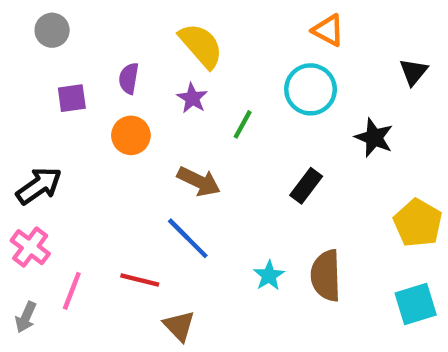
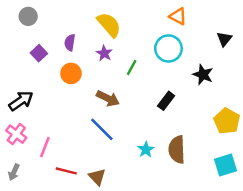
purple square: (72, 98) -> (39, 53), turned -35
red line: (140, 280) -> (66, 171), moved
pink line: (72, 291) -> (45, 147), moved

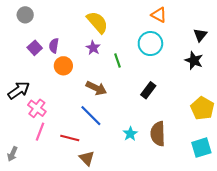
purple semicircle: (70, 43) -> (54, 46), moved
green line: (132, 67) -> (118, 61), turned -48
black star: (203, 75) -> (194, 61), moved
pink cross: (16, 134) -> (37, 108), moved
red line: (66, 171) -> (70, 138), moved

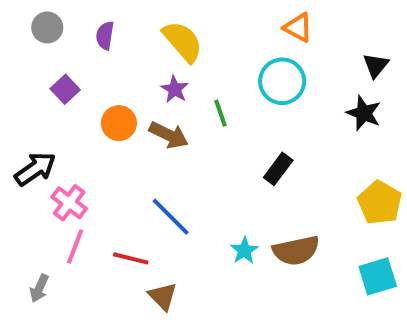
purple semicircle: (54, 46) -> (105, 35), moved
brown arrow: (96, 88) -> (169, 135), moved
brown semicircle: (158, 134) -> (296, 250), turned -100
gray arrow: (12, 154) -> (39, 288), moved

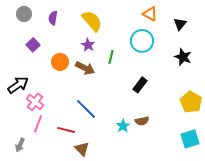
black triangle: (376, 65) -> (180, 24), moved
green line: (220, 113) -> (111, 57), turned 32
brown semicircle: (296, 250) -> (142, 121), moved, size x0.6

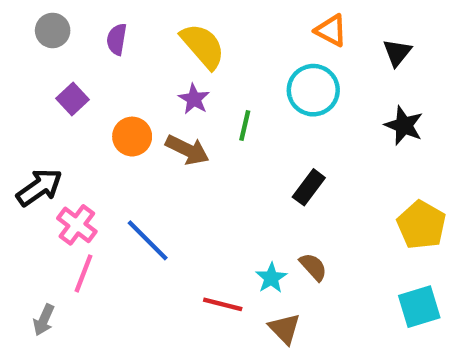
blue line: (86, 109) -> (148, 240), moved
brown semicircle: (142, 121) -> (313, 267), turned -120
red line: (66, 130) -> (223, 304), moved
brown triangle: (82, 149) -> (285, 329), moved

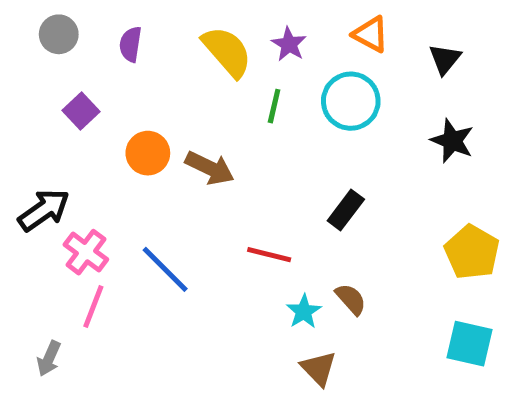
purple star: (194, 99) -> (289, 44), moved
green line: (245, 125) -> (274, 106), moved
red line: (223, 304) -> (269, 255), moved
cyan square: (419, 307) -> (470, 344), turned 30

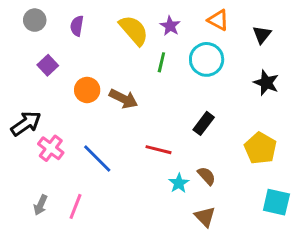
yellow pentagon: (472, 252) -> (260, 148), moved
pink line: (93, 307) -> (75, 206), moved
gray arrow: (49, 359) -> (41, 205), moved
brown triangle: (319, 368) -> (205, 217), moved

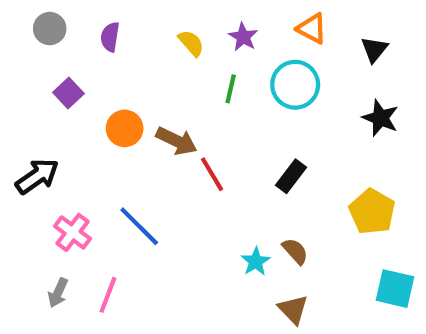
yellow semicircle: (134, 30) -> (191, 43), size x0.6
pink cross: (51, 148) -> (73, 232), moved
red line: (158, 150) -> (212, 174), moved, turned 45

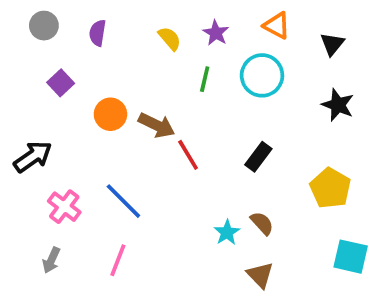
pink line: (108, 295) -> (118, 260), moved

